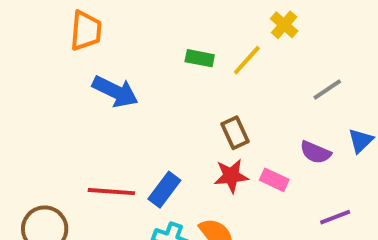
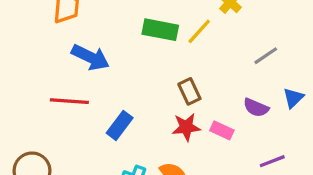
green rectangle: (200, 58) -> (160, 30), size x1.5
blue rectangle: (164, 190) -> (120, 125), moved
red line: (111, 192) -> (69, 101), moved

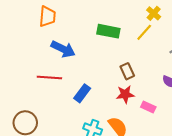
yellow line: (199, 31) -> (144, 32), moved
pink rectangle: (222, 130) -> (148, 107), moved

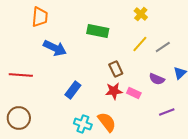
yellow line: (144, 32) -> (140, 44), moved
red line: (49, 78) -> (21, 75), moved
pink rectangle: (148, 107) -> (134, 93), moved

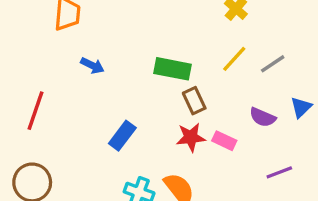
green rectangle: (98, 31) -> (172, 69), moved
blue arrow: (55, 48) -> (92, 66), size x0.6
red line: (21, 75) -> (36, 111), turned -75

